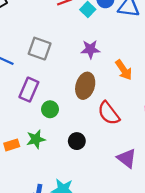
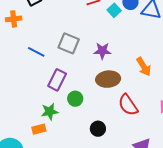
purple star: (90, 49) -> (102, 51), moved
brown ellipse: (85, 86) -> (108, 79), turned 65
green star: (36, 139) -> (50, 112), moved

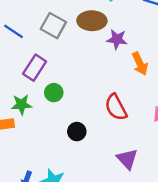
purple star: (102, 51) -> (117, 39), moved
brown ellipse: (108, 79) -> (92, 21), moved

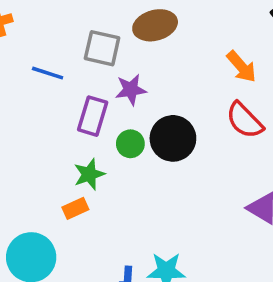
purple star: (117, 39) -> (131, 90), moved
red semicircle: (116, 107) -> (245, 120), moved
black circle: (77, 132) -> (173, 138), moved, size x1.6

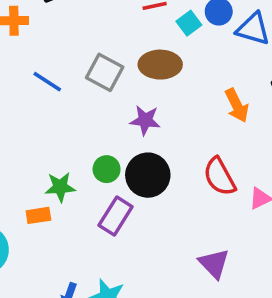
orange arrow: (241, 67) -> (237, 105), moved
purple star: (131, 90) -> (145, 120), moved
purple rectangle: (93, 116) -> (116, 216), moved

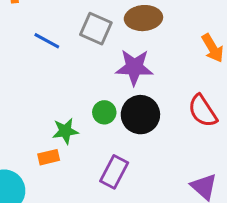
purple star: (145, 120) -> (134, 67), size x1.4
purple rectangle: (116, 216) -> (114, 172), moved

